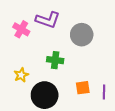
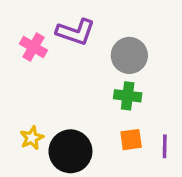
green cross: (55, 60) -> (128, 96), moved
yellow star: (21, 75) -> (32, 138), moved

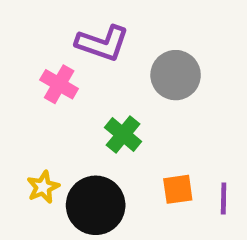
pink cross: (33, 47) -> (59, 84), moved
green cross: (128, 96) -> (123, 135), moved, turned 32

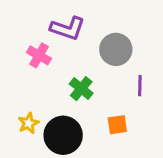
purple line: (224, 198) -> (140, 86), moved

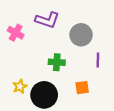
pink cross: (39, 55) -> (16, 33), moved
green cross: (81, 89) -> (57, 62), turned -35

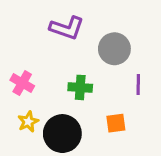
pink cross: (16, 33) -> (22, 83), moved

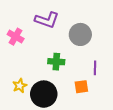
pink cross: (22, 83) -> (16, 37), moved
purple line: (138, 84) -> (95, 68), moved

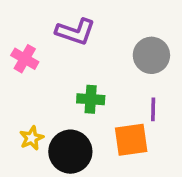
gray circle: (80, 34) -> (151, 55), moved
orange square: (81, 87) -> (131, 140), size x1.5

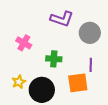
purple L-shape: (75, 32) -> (62, 19), moved
pink cross: (25, 59) -> (24, 43), moved

